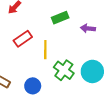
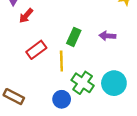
green rectangle: (60, 18) -> (74, 37), moved, turned -42
blue circle: (33, 86) -> (62, 99), moved

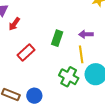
yellow line: (61, 61) -> (81, 54), moved
blue circle: (62, 99) -> (34, 96), moved

